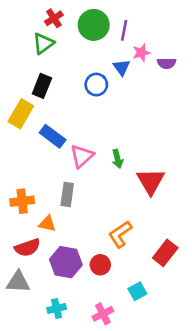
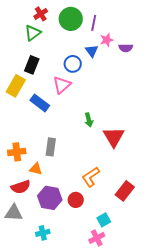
pink triangle: (82, 156) -> (62, 85), moved
pink cross: (103, 314) -> (97, 238), moved

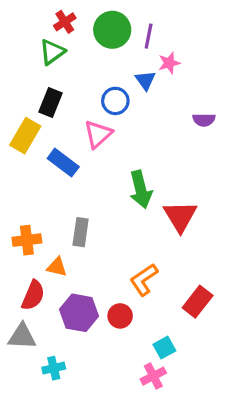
purple semicircle: (126, 48) -> (204, 120), moved
green arrow: (89, 120) -> (141, 189), size x1.6
red semicircle: (21, 187) -> (33, 295), turned -48
cyan cross: (43, 233) -> (54, 368), moved

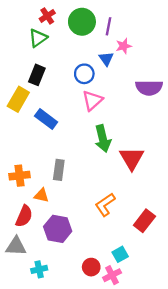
purple semicircle: (204, 120) -> (149, 88), size x1.6
pink triangle: (98, 134) -> (92, 100), moved
red circle: (120, 316) -> (91, 267), moved

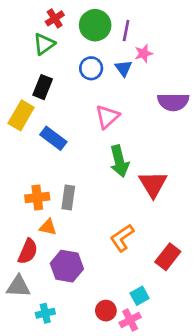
blue circle: (84, 74) -> (91, 68), moved
orange cross: (19, 176) -> (37, 197), moved

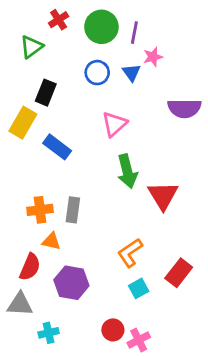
green triangle: (44, 44) -> (31, 47), moved
cyan square: (140, 296) -> (139, 288), moved

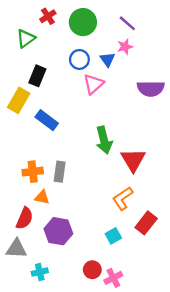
purple line: (134, 33) -> (127, 23), moved, turned -60
pink triangle: (114, 124) -> (93, 84), moved
orange L-shape: (130, 253) -> (123, 198), moved

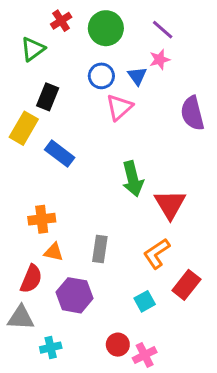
purple semicircle: (151, 89) -> (192, 113), turned 76
gray rectangle: (60, 172) -> (100, 249), moved

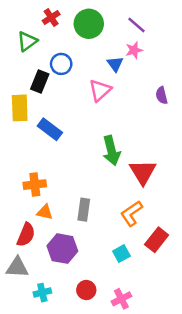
blue circle: (101, 76) -> (61, 64), moved
purple semicircle: (192, 113) -> (162, 95), size x0.6
yellow rectangle: (24, 128) -> (20, 108), turned -32
red circle: (118, 345) -> (86, 290), moved

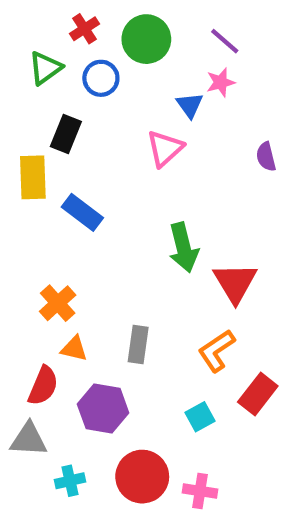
blue circle: (61, 64) -> (101, 78), moved
orange cross: (35, 185) -> (58, 303), turned -35
red circle: (86, 290) -> (142, 477), size x1.6
pink cross: (121, 299) -> (200, 491), turned 36

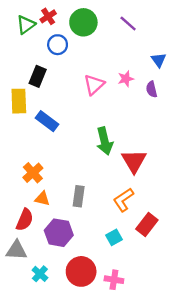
green triangle: (45, 68) -> (26, 25), moved
pink star: (221, 82) -> (126, 79), moved
blue triangle: (190, 105) -> (159, 60), moved
cyan cross: (70, 481) -> (40, 274), turned -35

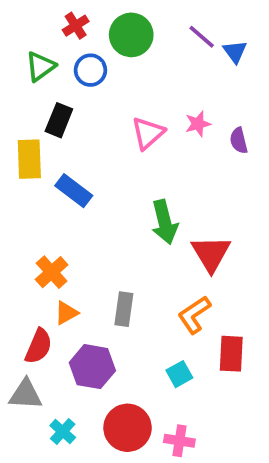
green triangle: (26, 25) -> (40, 66), moved
blue triangle: (159, 60) -> (235, 52), moved
orange triangle: (42, 199) -> (66, 313), turned -42
red rectangle: (147, 224) -> (231, 354), turned -35

